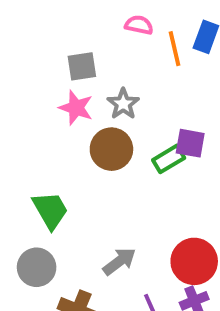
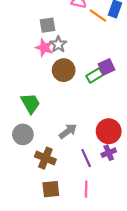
orange line: (174, 49) -> (98, 15), turned -42
gray star: (123, 104) -> (58, 44), moved
purple square: (190, 143) -> (107, 67), turned -35

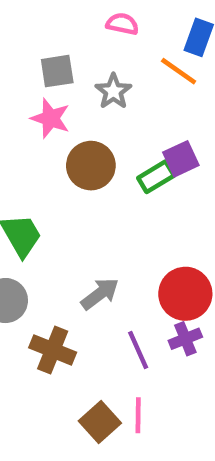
orange line: (98, 15) -> (179, 71), moved
gray star: (58, 44) -> (113, 91), moved
brown square: (51, 189) -> (100, 422), moved, turned -36

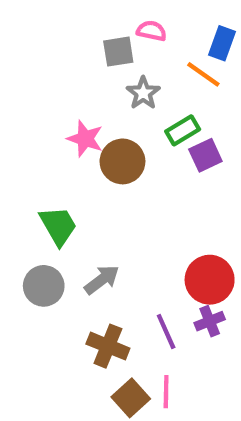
gray square: (57, 71) -> (118, 52), moved
pink star: (50, 118) -> (85, 139), moved
green rectangle: (156, 177) -> (183, 130), moved
gray arrow: (100, 294) -> (102, 280), moved
brown cross: (53, 350) -> (108, 346), moved

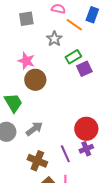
gray square: (118, 52) -> (26, 19), moved
orange line: (203, 74) -> (74, 25), moved
brown circle: (122, 161) -> (35, 80), moved

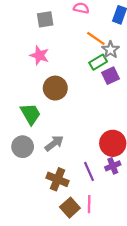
orange line: (74, 25) -> (96, 38), moved
gray star: (54, 39) -> (110, 50), moved
pink star: (26, 61) -> (39, 55), moved

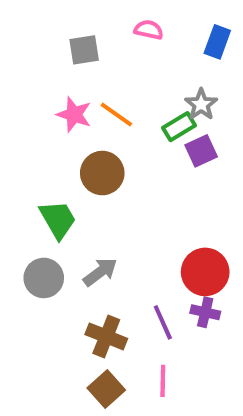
orange line: (96, 38) -> (116, 115), moved
purple cross: (113, 166) -> (205, 312), turned 35
brown square: (70, 208) -> (106, 389), moved

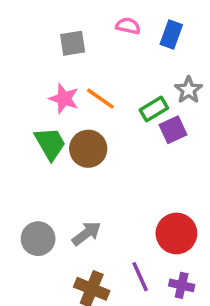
blue rectangle: (217, 42) -> (171, 35), moved
gray star: (201, 104) -> (189, 90), moved
green trapezoid: (58, 219) -> (50, 144), moved
purple cross: (205, 312) -> (182, 285), moved

